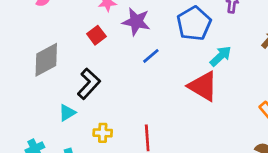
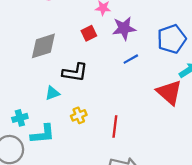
purple star: (136, 22) -> (124, 28), turned -30
black L-shape: (89, 84) -> (75, 72), turned 45
yellow cross: (103, 133) -> (79, 115), turned -35

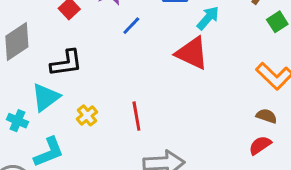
cyan triangle: (52, 93) -> (46, 97), size x1.5
cyan cross: (20, 118) -> (17, 121), moved, turned -35

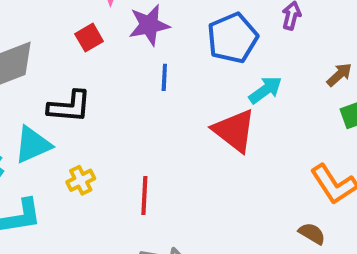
blue line: (131, 26) -> (164, 77), turned -54

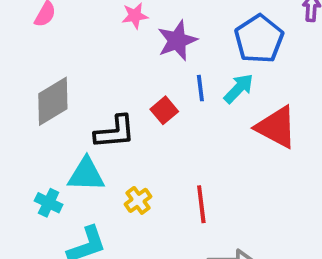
red square: (89, 38) -> (164, 110), moved
cyan arrow: (265, 90) -> (239, 88), moved
cyan triangle: (33, 145) -> (86, 175), turned 36

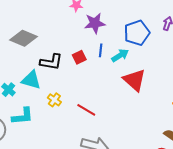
gray diamond: (53, 101) -> (24, 38), turned 40
yellow cross: (138, 200) -> (54, 100), turned -32
red line: (201, 204) -> (86, 110), turned -66

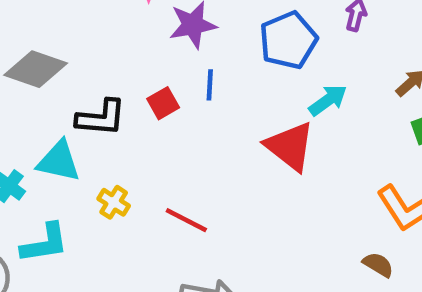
cyan arrow: (120, 55) -> (328, 100), moved

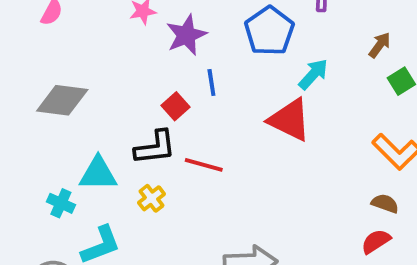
black L-shape: (101, 118) -> (155, 147), moved
yellow cross: (114, 202) -> (152, 198), turned 32
red line: (186, 220) -> (204, 165), moved

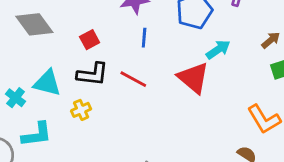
gray diamond: (62, 100) -> (34, 24), turned 33
red square: (175, 106) -> (90, 40), moved
red line: (204, 165) -> (133, 79), moved

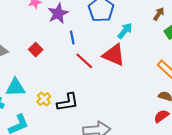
black L-shape: (93, 74) -> (68, 102), moved
red line: (133, 79) -> (84, 61), moved, turned 30

